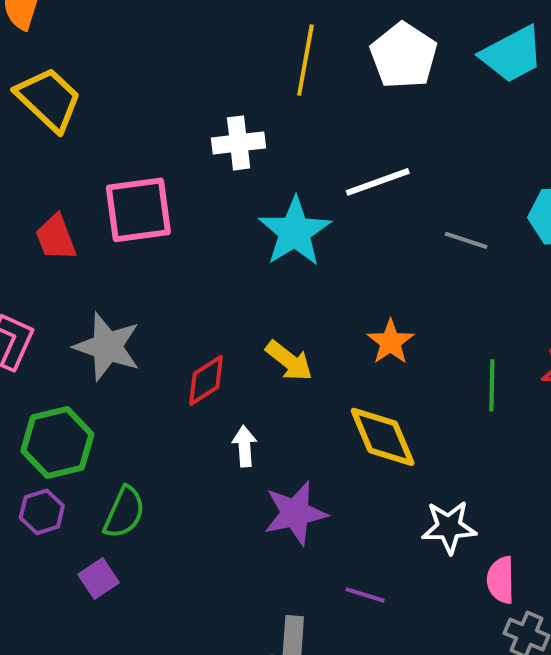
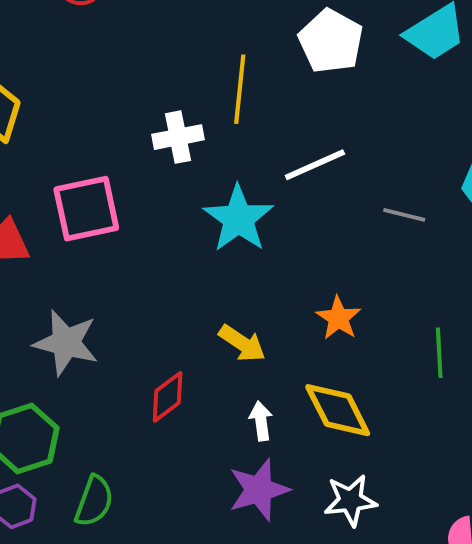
yellow line: (305, 60) -> (240, 89), moved
red diamond: (206, 380) -> (168, 397), moved
white arrow: (245, 446) -> (261, 421), moved
white star: (449, 527) -> (350, 500), moved

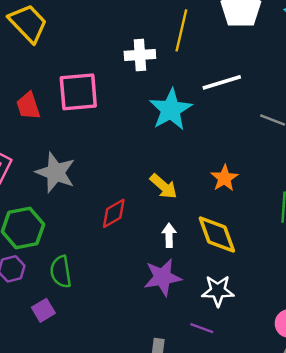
green semicircle: (94, 501) -> (61, 272), turned 144

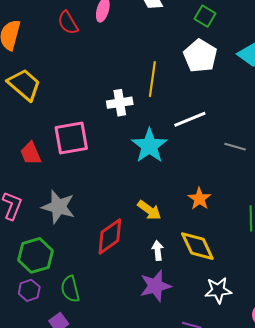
red diamond: (114, 213) -> (110, 236), size x1.4
white star: (218, 291) -> (218, 290), moved

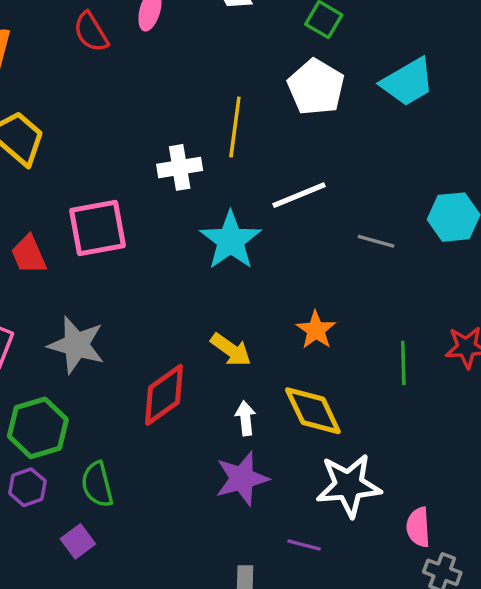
white star: (218, 290) -> (349, 485), size x1.4

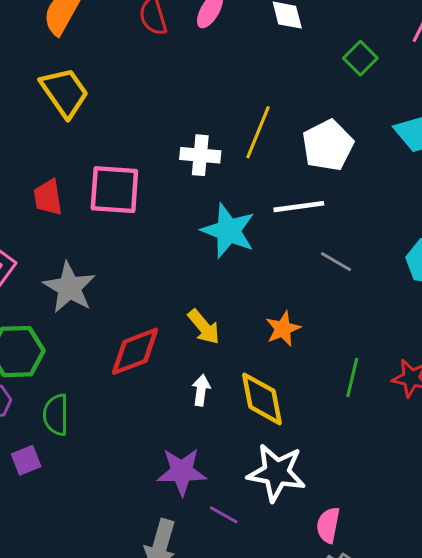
white pentagon: (316, 87) -> (328, 145), moved
cyan star: (231, 240) -> (228, 231), turned -30
gray line: (376, 241) -> (336, 262), moved
purple star: (242, 479) -> (182, 472), moved

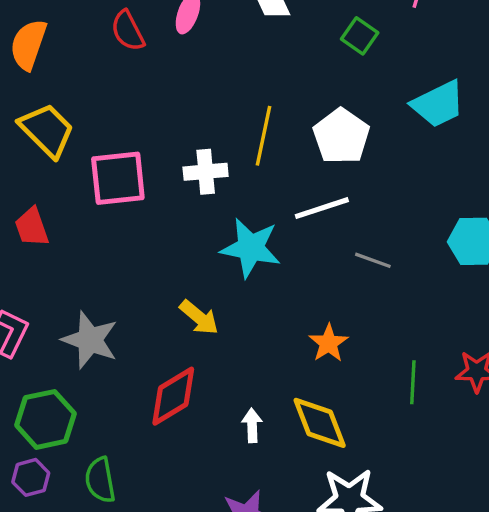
pink square: (114, 190) -> (118, 178), moved
red trapezoid: (48, 197) -> (32, 227), moved
yellow arrow: (204, 327) -> (199, 317), moved

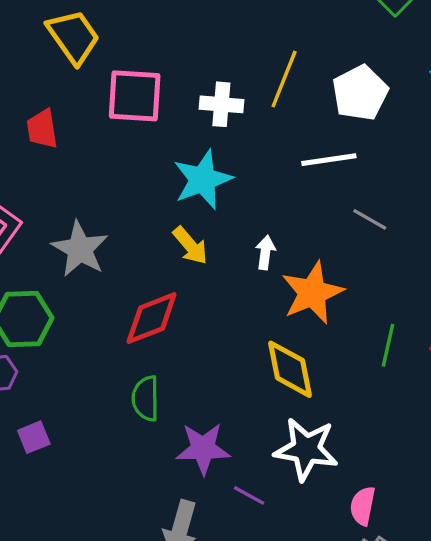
cyan star: (251, 248) -> (203, 180), moved, turned 30
orange star: (329, 343) -> (312, 293), size x1.6
white arrow: (252, 425) -> (265, 252), moved
green semicircle: (100, 480) -> (146, 398), moved

